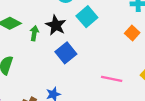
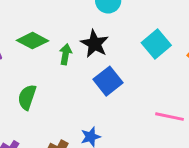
cyan square: (87, 17) -> (156, 44), moved

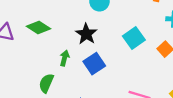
green arrow: (66, 54) -> (65, 58), moved
green semicircle: (27, 97) -> (46, 83), moved

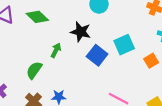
black star: (86, 34) -> (81, 32), turned -30
blue square: (94, 64) -> (97, 55), moved, turned -30

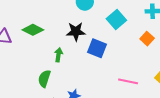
cyan square: (124, 45) -> (116, 19), moved

